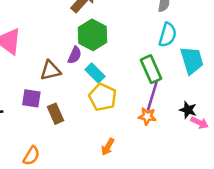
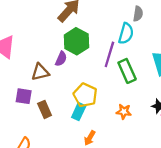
cyan semicircle: (168, 35) -> (126, 34), moved
cyan rectangle: (95, 73) -> (79, 112), moved, turned 70
purple line: (152, 96) -> (109, 54), moved

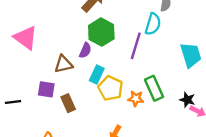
green rectangle: (127, 71) -> (154, 88), moved
cyan rectangle: (79, 112) -> (97, 74), moved
orange star: (124, 112) -> (136, 99), moved

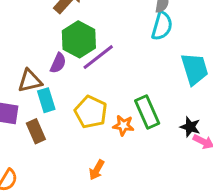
cyan semicircle: (153, 24) -> (162, 26), moved
purple line: (136, 46) -> (98, 57), moved, turned 35
cyan rectangle: (97, 74) -> (46, 100), moved, turned -42

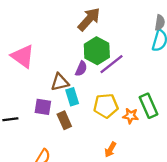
yellow pentagon: (91, 112) -> (106, 106), turned -30

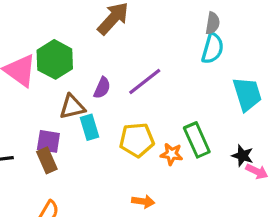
green hexagon: (97, 51) -> (55, 59), moved
brown rectangle: (64, 120) -> (47, 160), moved
orange arrow: (110, 150) -> (143, 201), turned -112

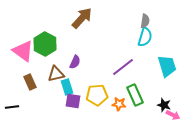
purple line: (145, 82) -> (123, 67), moved
purple square: (48, 141) -> (73, 101), moved
brown rectangle: (47, 160) -> (30, 82), moved

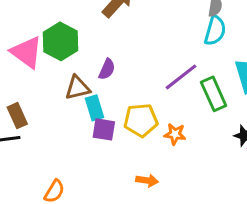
brown rectangle: (30, 82) -> (17, 116), moved
green rectangle: (135, 95) -> (214, 94), moved

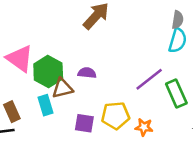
green hexagon: (61, 41) -> (48, 72), moved
purple semicircle: (107, 69) -> (87, 73), turned -108
cyan rectangle: (95, 108) -> (46, 105), moved

